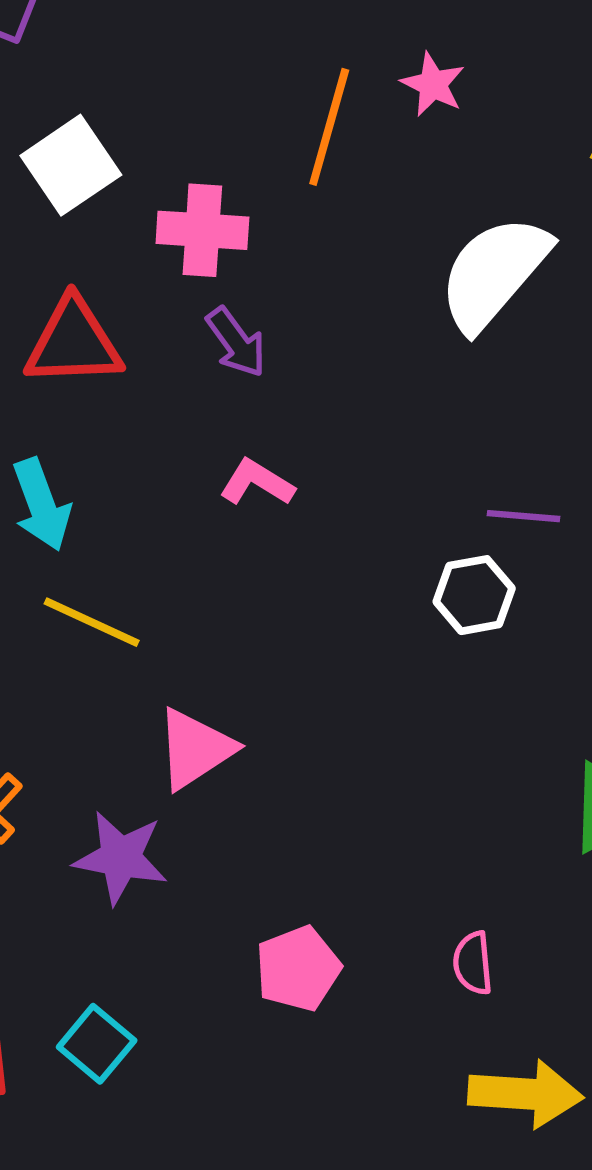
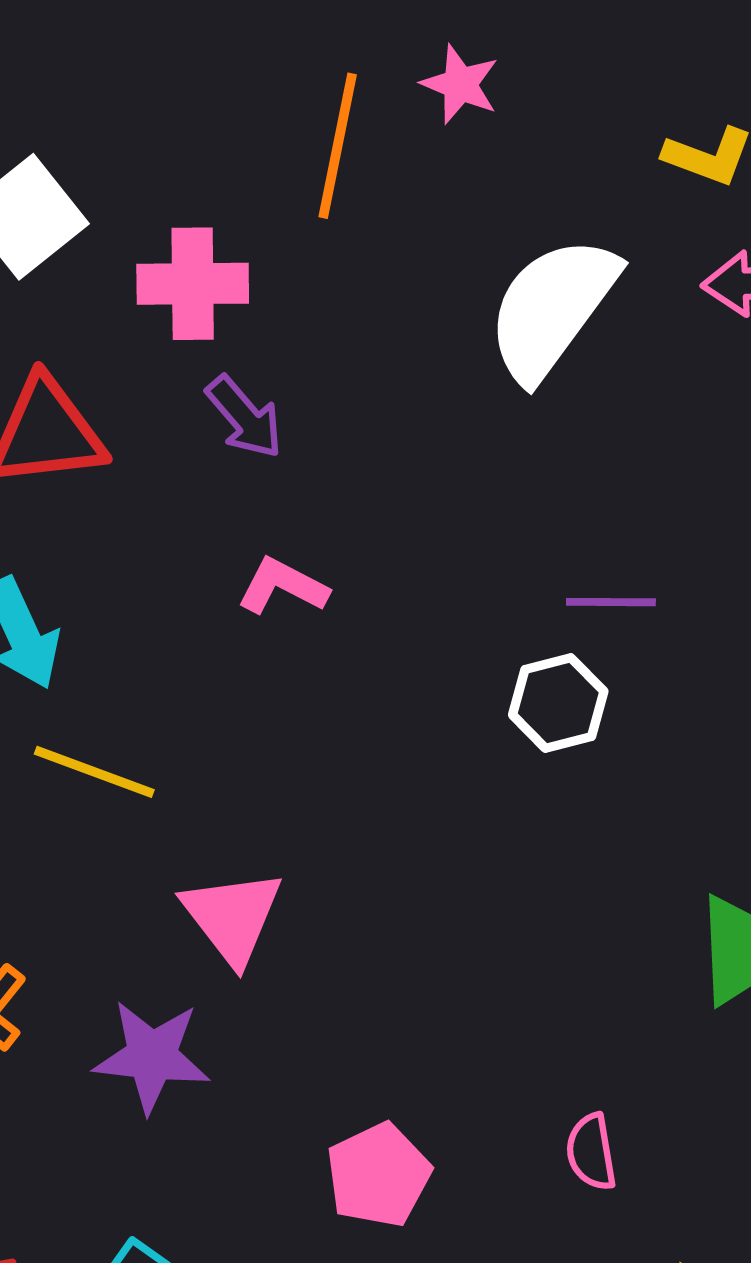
pink triangle: (195, 749) -> (232, 917), turned -30

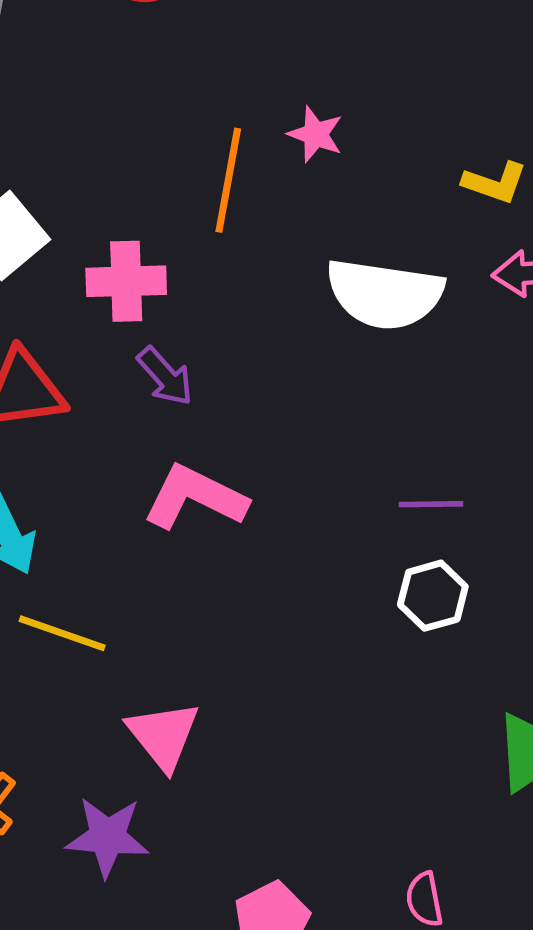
white semicircle: (552, 308) -> (385, 294), turned -117
pink L-shape: (283, 586) -> (195, 497), size x1.6
white hexagon: (558, 703) -> (433, 596), moved

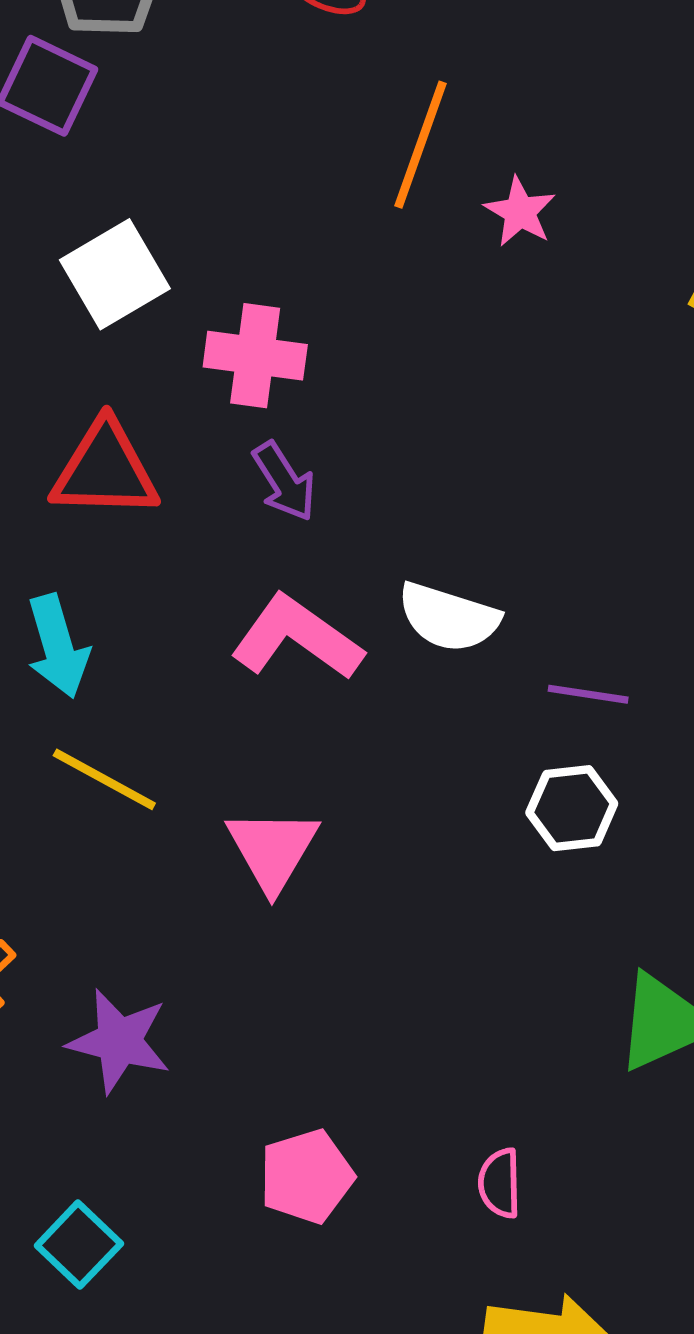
orange line: (228, 180) -> (421, 145), moved
white semicircle: (385, 294) -> (449, 617), moved, size x0.7
pink triangle: (163, 735) -> (272, 850), moved

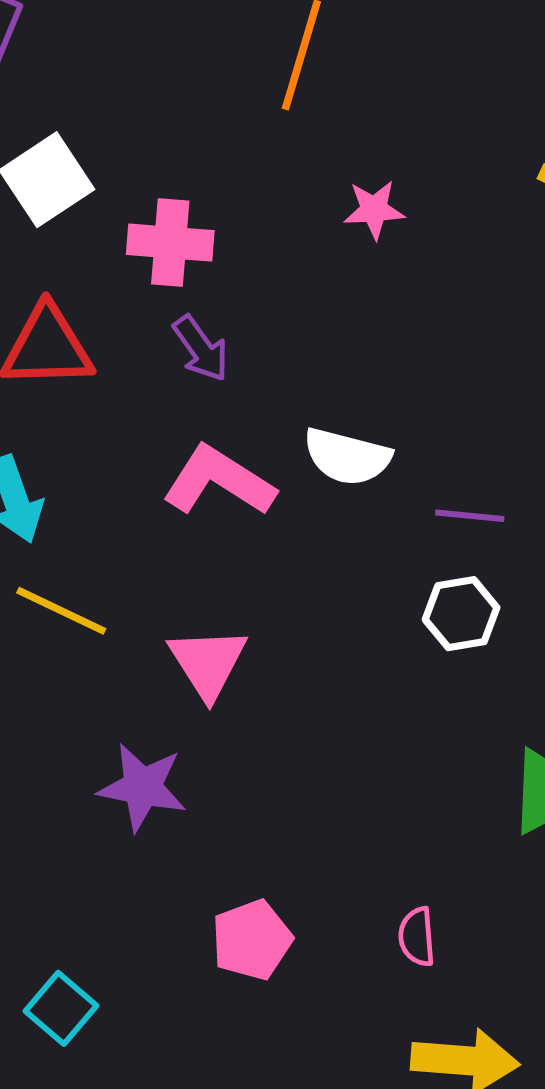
pink star: (520, 212) -> (374, 210), moved, turned -30
purple star: (119, 1041) -> (142, 787), moved

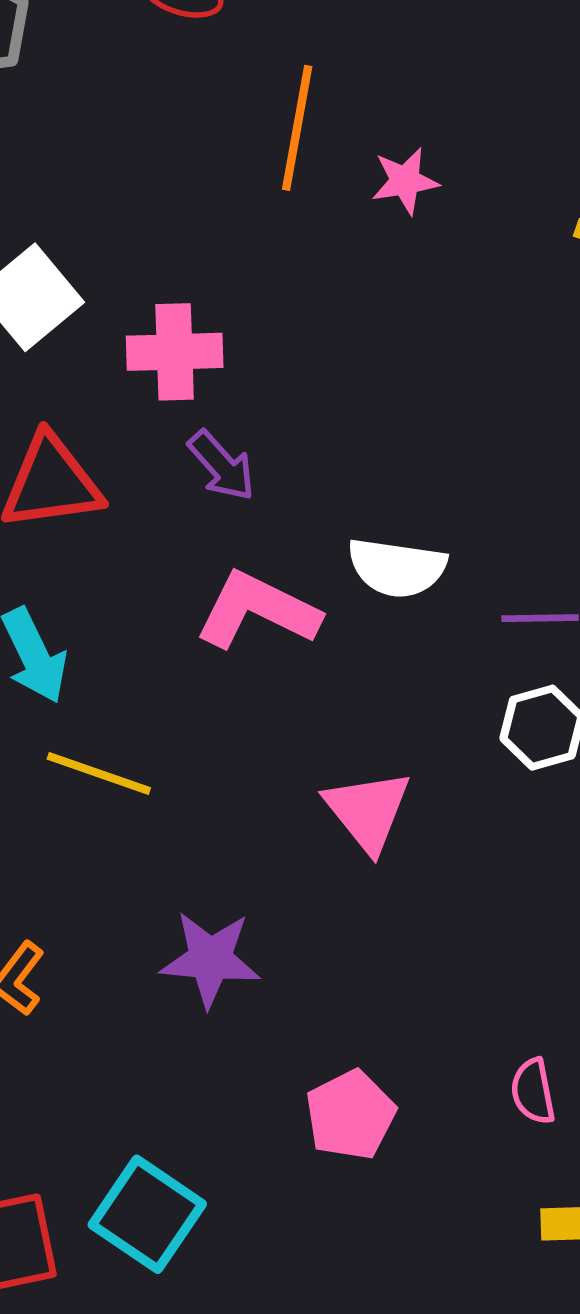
pink star: (374, 210) -> (405, 181), moved
pink triangle: (208, 663) -> (368, 811), moved
cyan square: (61, 1008) -> (147, 1214), size x1.4

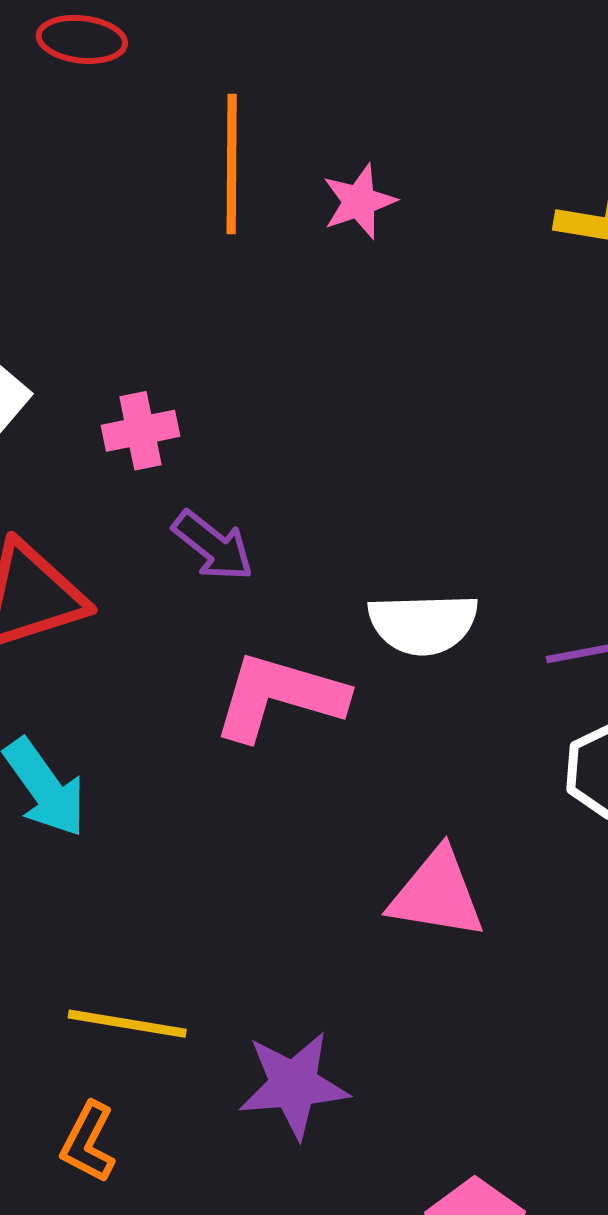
pink cross: (175, 352) -> (140, 431), size x0.7
yellow line: (99, 773) -> (127, 1024), moved
pink triangle: (368, 811) -> (437, 894), turned -32

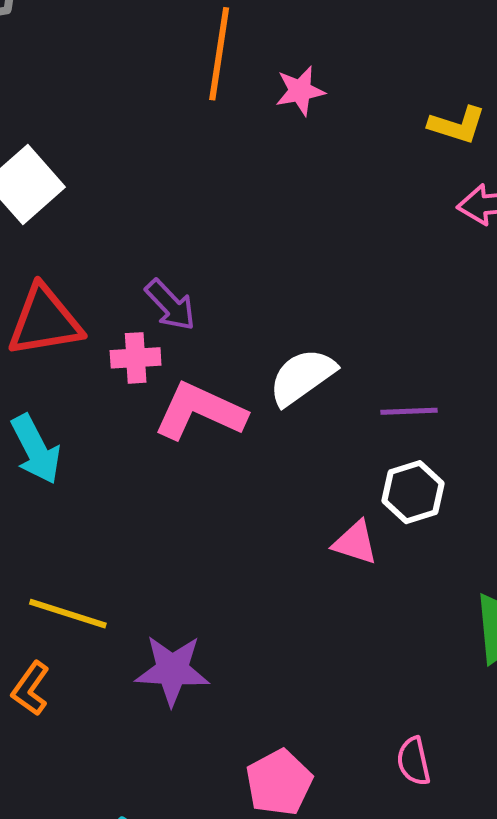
pink cross: (140, 431) -> (136, 358), moved
white semicircle: (423, 624) -> (302, 377), turned 138
pink triangle: (437, 894) -> (355, 543), moved, size x0.7

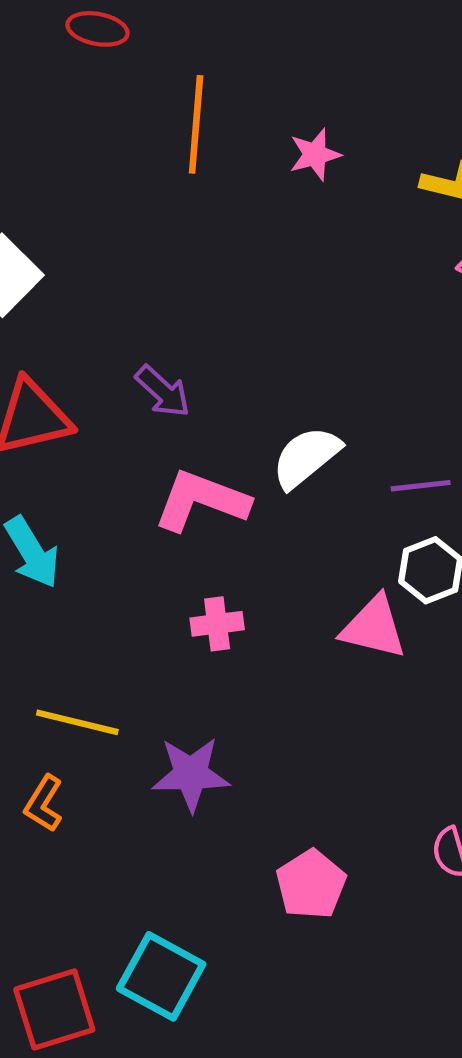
pink star: (300, 91) -> (315, 154), moved
pink cross: (136, 358) -> (217, 624), moved
pink triangle: (355, 543) -> (374, 627), size x1.4

